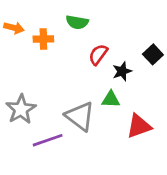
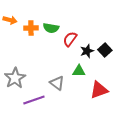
green semicircle: (77, 22) -> (51, 28), moved
black square: (153, 54) -> (105, 50), moved
gray triangle: (80, 116) -> (57, 83), size x0.7

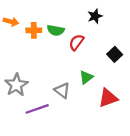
black star: (87, 51) -> (95, 16), moved
green triangle: (79, 71) -> (86, 77), turned -40

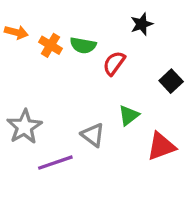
orange cross: (34, 30) -> (50, 45), turned 32

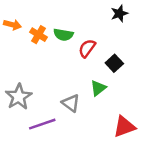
black star: (142, 24) -> (119, 13), moved
black square: (171, 81) -> (114, 63), moved
red triangle: (161, 146) -> (124, 127), moved

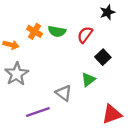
orange arrow: (12, 25) -> (11, 45), moved
red semicircle: (87, 48) -> (85, 35), moved
gray star: (19, 97) -> (17, 74), moved

